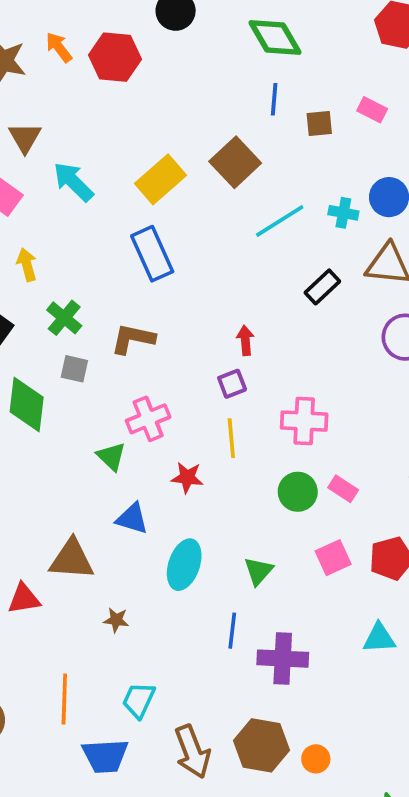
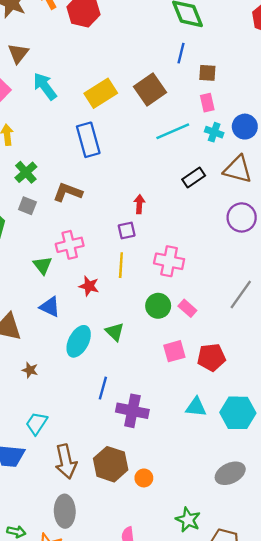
pink rectangle: (372, 110) -> (207, 103), moved, turned 42
green triangle: (258, 571) -> (115, 332), moved, turned -36

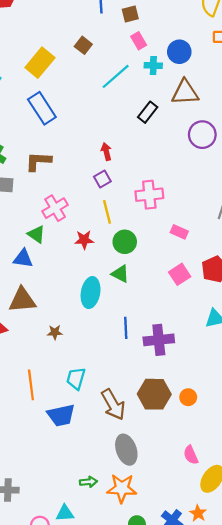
brown square: (150, 90) -> (83, 45), size x0.6
green circle: (158, 306) -> (125, 242), moved
blue triangle: (50, 307) -> (23, 259), moved

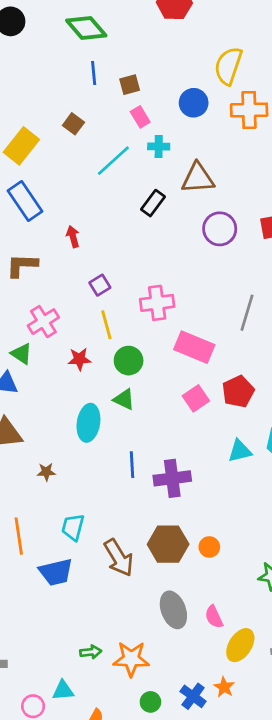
blue circle: (179, 52) -> (194, 103), moved
red arrow: (106, 152) -> (73, 237), moved
pink rectangle: (179, 232) -> (194, 347), size x1.8
gray ellipse: (126, 450) -> (173, 610), moved

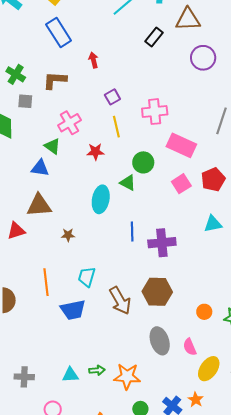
green circle: (129, 361) -> (143, 162), moved
orange circle: (209, 547) -> (204, 312), moved
cyan triangle: (63, 690) -> (70, 375), moved

